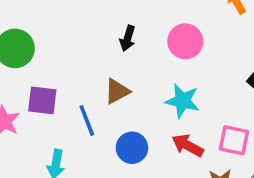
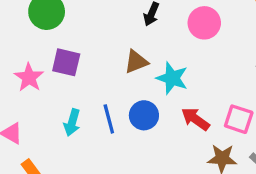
cyan star: (182, 101) -> (172, 78), moved
blue line: (87, 120) -> (109, 119), moved

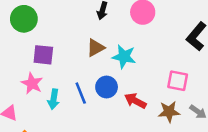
pink star: (29, 77) -> (32, 83), moved
red arrow: (195, 119) -> (135, 101), moved

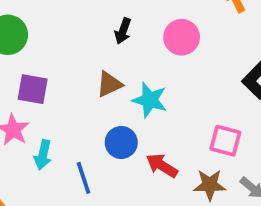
blue line: (81, 93) -> (83, 178), moved

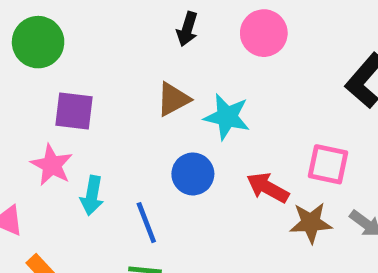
red arrow: (162, 166) -> (268, 188), moved

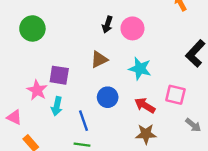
pink circle: (264, 33) -> (132, 28), moved
purple square: (74, 111) -> (59, 75), moved
cyan star: (227, 117) -> (140, 69), moved
brown star: (311, 223) -> (146, 134), moved

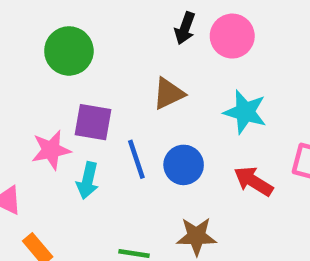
green circle: (32, 28) -> (69, 51), moved
pink star: (37, 90) -> (51, 150), turned 30
blue line: (83, 121) -> (136, 159), moved
brown star: (146, 134) -> (196, 236), moved

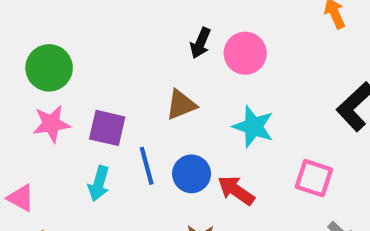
green circle: (69, 51) -> (49, 68), moved
pink star: (51, 150) -> (51, 124), moved
red arrow: (253, 181) -> (236, 190), moved

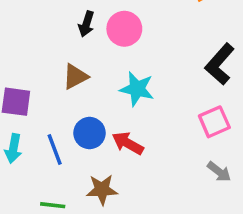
blue line: (147, 166) -> (55, 149), moved
pink square: (314, 178) -> (214, 122), moved, turned -36

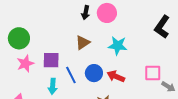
pink square: (214, 122) -> (153, 73), moved, turned 30
blue line: (55, 149) -> (71, 75), moved

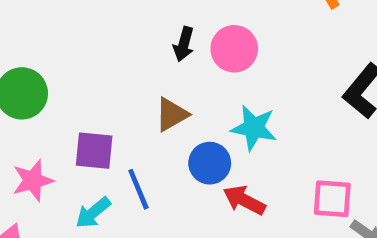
pink star: (25, 64) -> (33, 180), moved
blue circle: (94, 73) -> (210, 163), moved
cyan arrow: (53, 86) -> (93, 213), turned 42

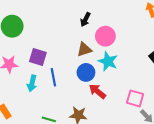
pink circle: (234, 49) -> (105, 36), moved
brown triangle: (172, 114) -> (84, 49), moved
cyan arrow: (93, 213) -> (32, 83), turned -49

